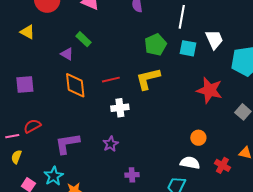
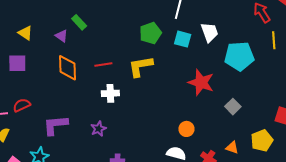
yellow triangle: (27, 32) -> (25, 33), moved

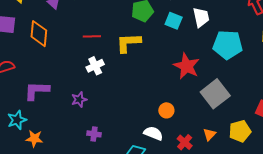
orange diamond: (68, 68) -> (39, 34), moved
white cross: (110, 93) -> (95, 66), turned -30
gray square: (233, 107) -> (215, 94), size x1.8
orange triangle: (232, 148) -> (209, 134), turned 48

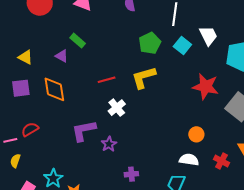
cyan square: (174, 21) -> (182, 45), turned 30
purple L-shape: (37, 91) -> (84, 131), moved

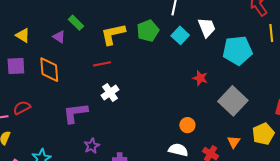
yellow L-shape: (144, 77) -> (113, 34), moved
red star: (206, 87) -> (200, 78), size x0.6
purple star: (109, 144) -> (92, 146), moved

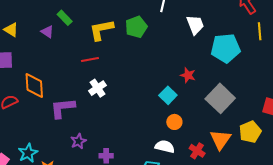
cyan square: (180, 35) -> (168, 95), moved
orange diamond: (49, 70) -> (34, 86), moved
orange triangle: (234, 142) -> (220, 140), size x1.6

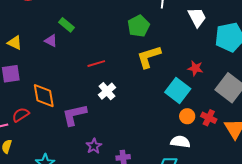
yellow L-shape: (101, 30) -> (149, 57), moved
cyan square: (168, 95) -> (178, 90), size x1.4
red cross: (197, 151) -> (209, 118), moved

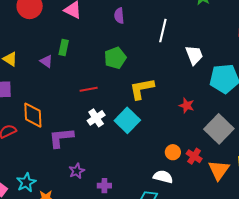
green rectangle: (66, 25) -> (64, 47), turned 56
green pentagon: (139, 26) -> (115, 58), moved
cyan square: (178, 90) -> (127, 120), moved

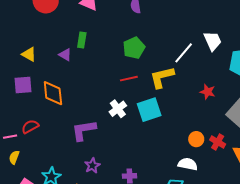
white line: (163, 31) -> (184, 53), moved, turned 30
red line: (89, 89) -> (129, 79), moved
orange diamond: (33, 115) -> (53, 93), moved
cyan square: (127, 120) -> (149, 110), turned 30
purple star: (77, 171) -> (92, 166), moved

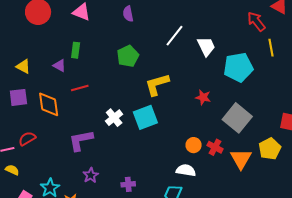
white line: (184, 53) -> (174, 36), moved
red line: (129, 79) -> (80, 88), moved
yellow semicircle: (14, 157) -> (12, 170), turned 96

